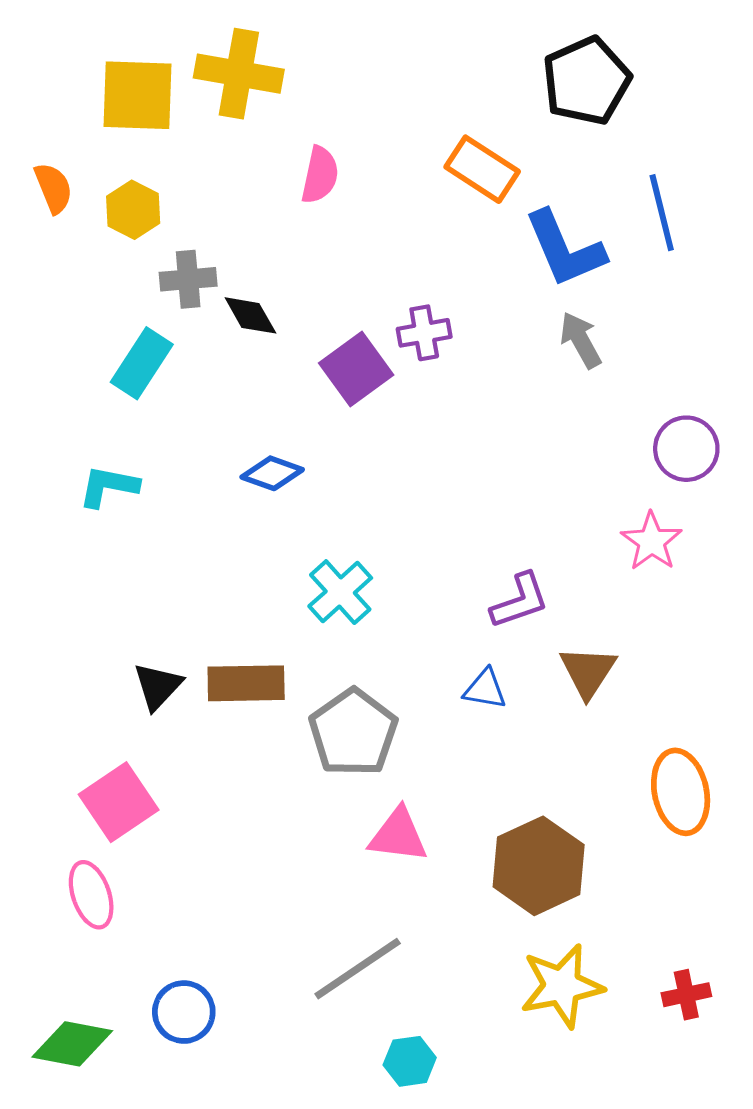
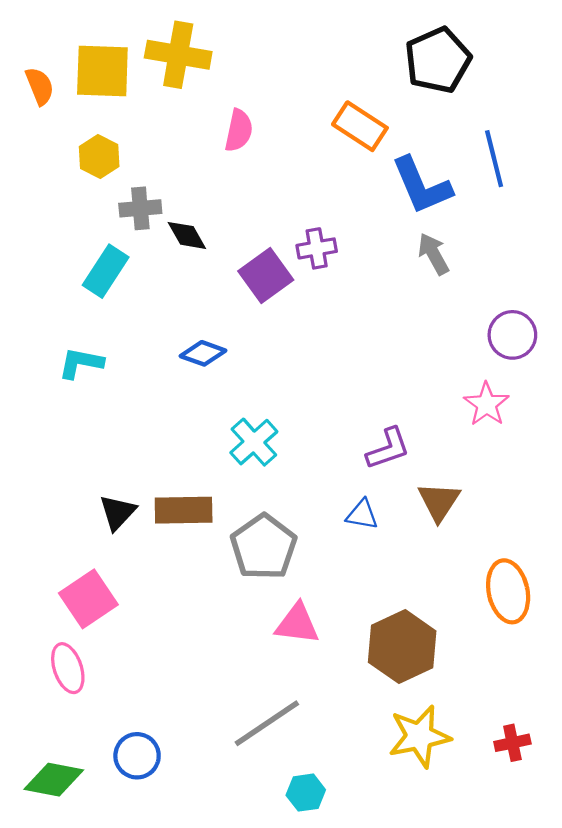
orange semicircle: (53, 188) -> (40, 86), moved

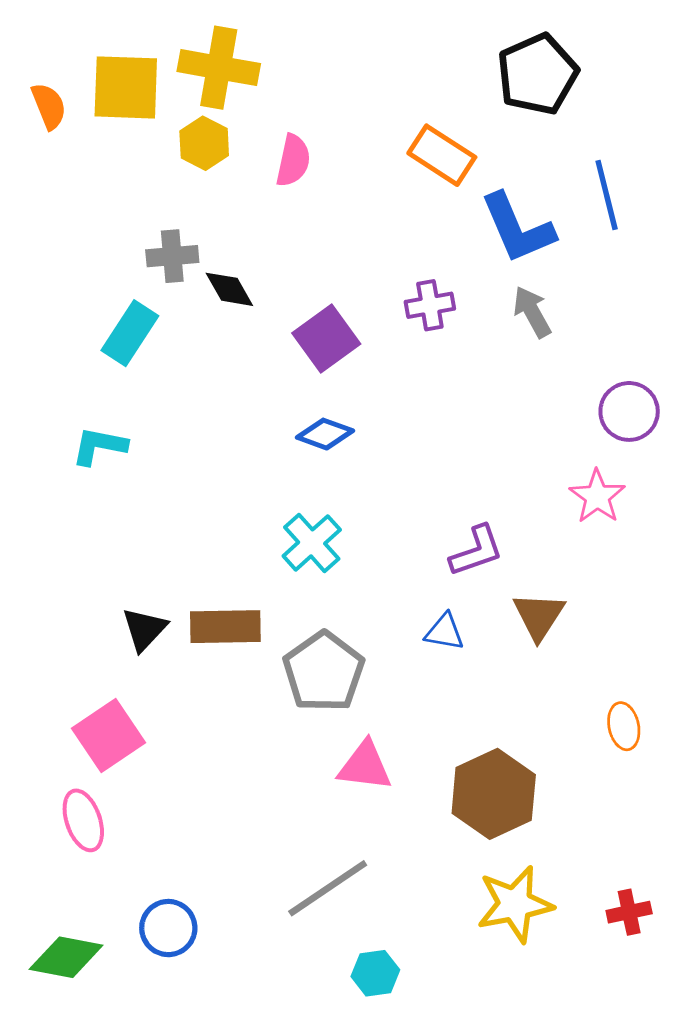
yellow hexagon: (99, 156) -> (204, 143), moved
purple cross: (317, 248) -> (430, 305), moved
blue diamond: (203, 353) -> (325, 434), moved
orange ellipse: (508, 591) -> (624, 726), size x0.6

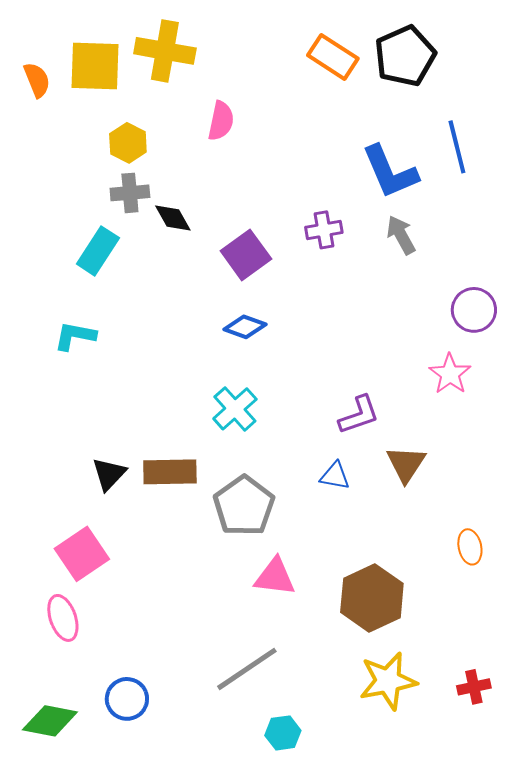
yellow hexagon: (204, 143) -> (128, 143), moved
orange rectangle: (442, 155) -> (333, 57), moved

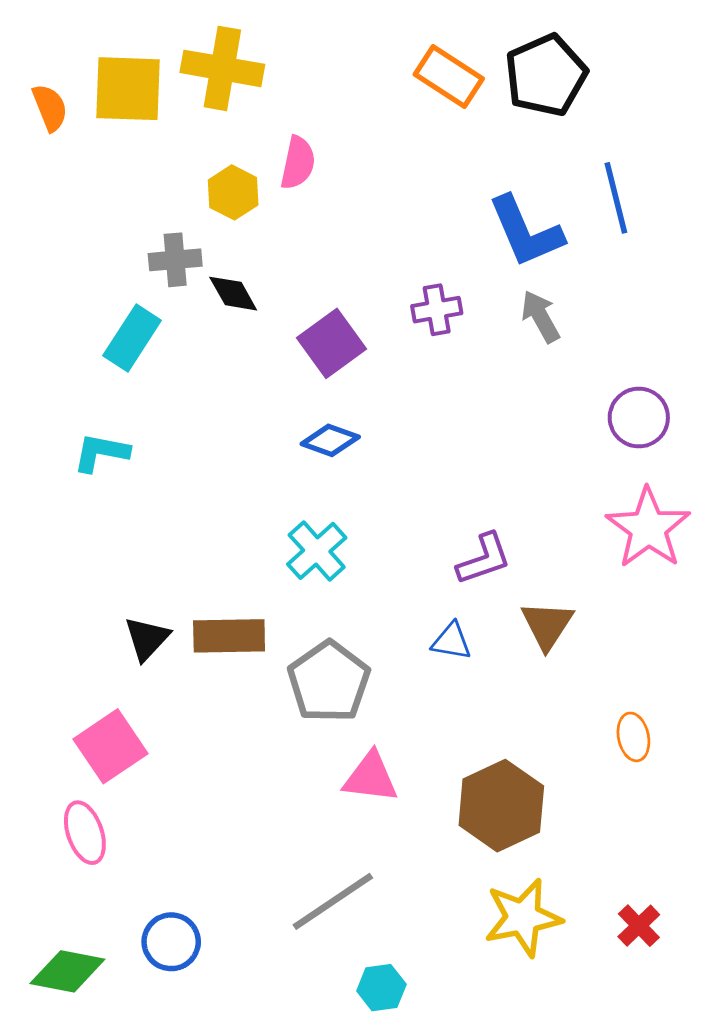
yellow hexagon: (128, 143) -> (233, 192), moved
pink star: (450, 374) -> (648, 528), moved, size x1.5
red cross: (474, 687) -> (639, 926), turned -32

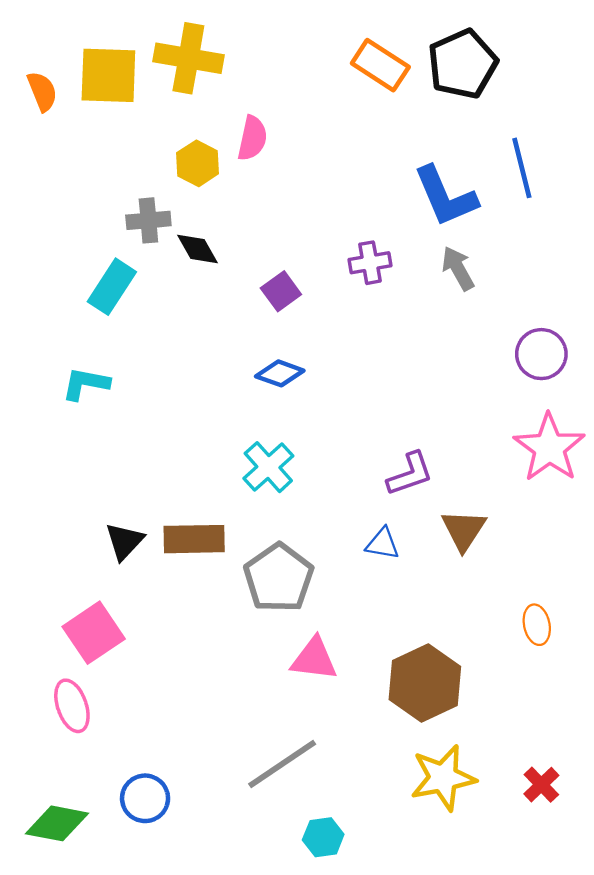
purple square: (332, 343) -> (281, 291), size x0.7

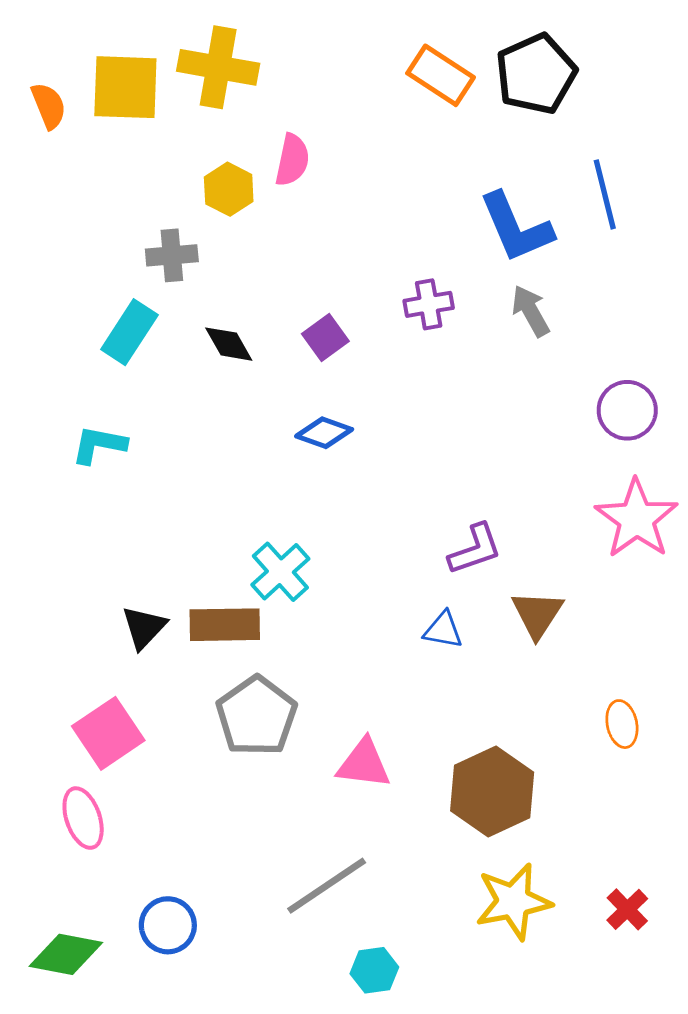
black diamond: (198, 249) -> (229, 344), moved
cyan cross: (268, 467) -> (280, 572), moved
gray pentagon: (279, 578) -> (257, 716), moved

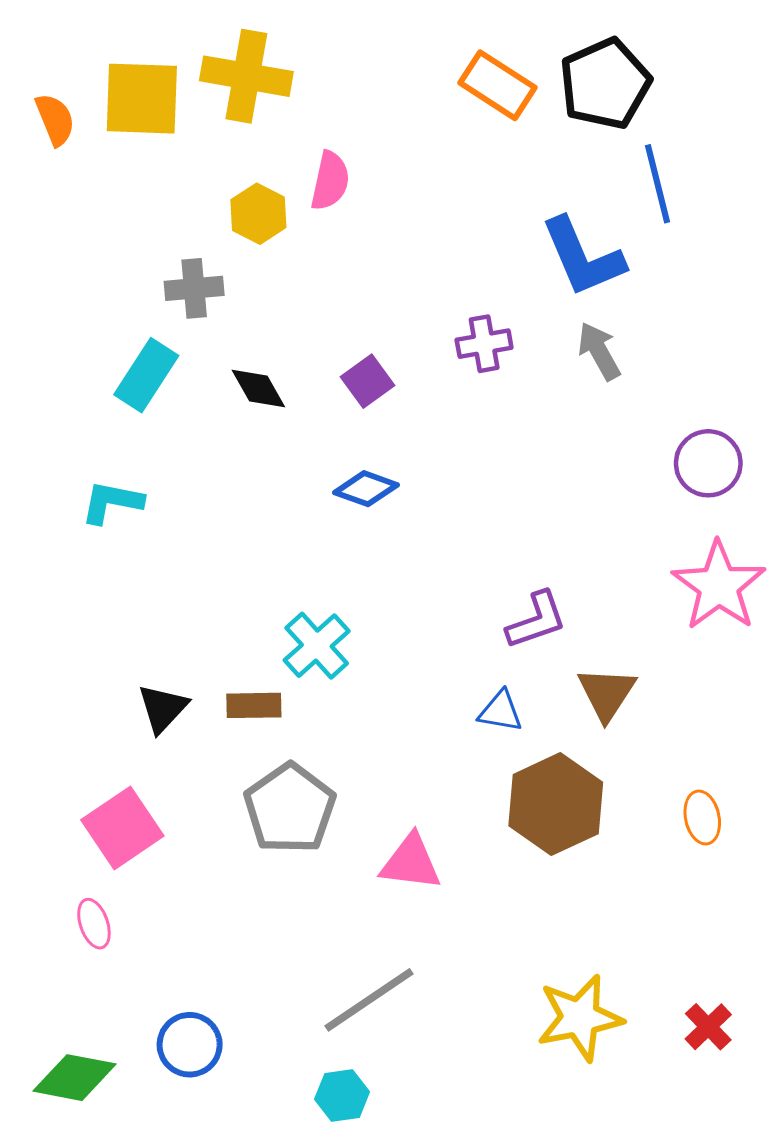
blue line: (605, 194) -> (657, 184), moved
brown rectangle: (225, 625) -> (254, 705), size x0.7
brown hexagon: (492, 792) -> (556, 804), moved
pink ellipse: (83, 818) -> (94, 924), size x0.7
cyan hexagon: (374, 970) -> (342, 1096), moved

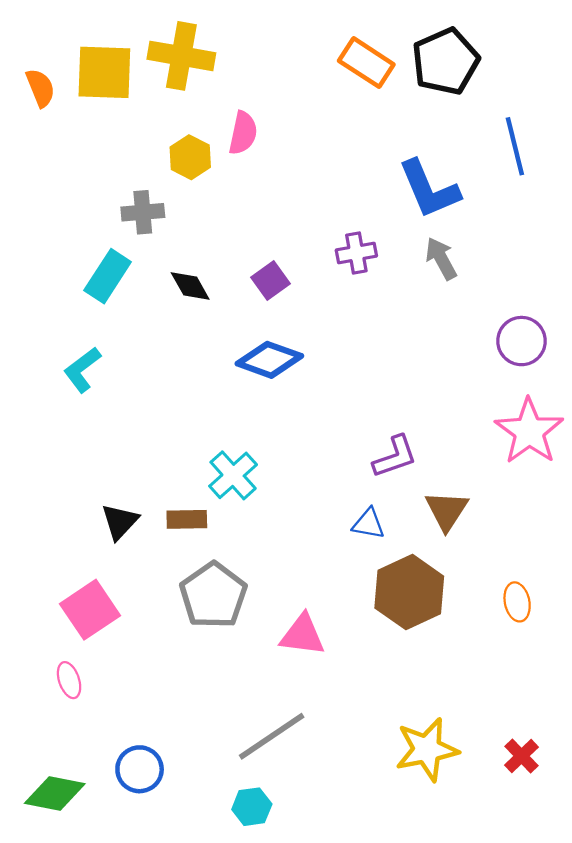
blue line: (657, 184) -> (515, 146), moved
blue diamond: (366, 489) -> (269, 360), size x1.4
cyan L-shape: (112, 502) -> (82, 370), turned -48

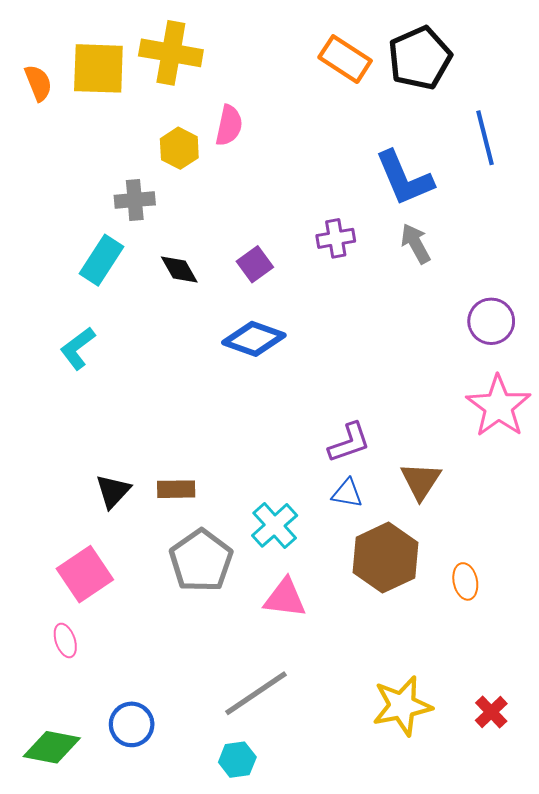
purple L-shape: (395, 457) -> (349, 443), moved
cyan cross: (233, 475) -> (275, 525), moved
orange ellipse: (517, 602) -> (465, 581), moved

